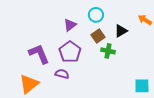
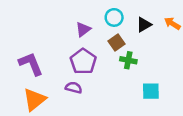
black triangle: (121, 31) -> (144, 25), moved
purple L-shape: (39, 54) -> (31, 64), moved
cyan square: (142, 86) -> (151, 91), moved

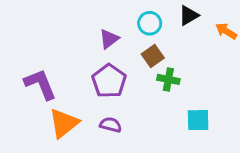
black triangle: (144, 25) -> (189, 15), moved
purple semicircle: (74, 88) -> (111, 125), moved
orange triangle: (34, 99) -> (64, 123), moved

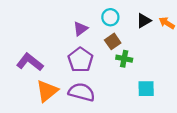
black triangle: (189, 15) -> (144, 21), moved
purple L-shape: (40, 84) -> (30, 62), turned -30
purple semicircle: (111, 125) -> (82, 92), size x1.6

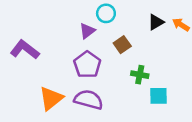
cyan circle: (110, 17) -> (106, 13), moved
green cross: (124, 59) -> (140, 75), moved
purple L-shape: (30, 62) -> (25, 50), moved

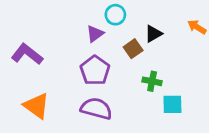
black triangle: (156, 22) -> (153, 34), moved
orange triangle: (51, 98) -> (37, 106), moved, turned -45

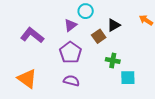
purple L-shape: (27, 54) -> (32, 35), moved
purple semicircle: (96, 109) -> (71, 81), size x0.7

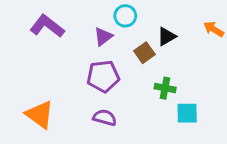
purple L-shape: (32, 35) -> (47, 26), moved
purple pentagon: (70, 52) -> (103, 76), turned 30

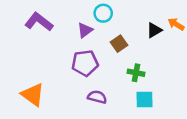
black triangle: (167, 36) -> (154, 30), moved
cyan square: (187, 113) -> (144, 99), moved
purple semicircle: (105, 118) -> (97, 97), moved

